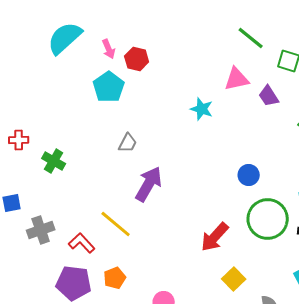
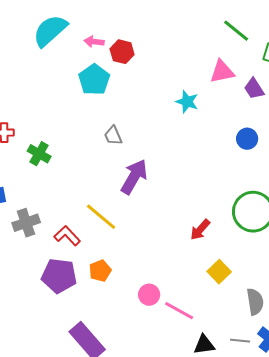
pink arrow: (109, 49) -> (94, 42), turned 120
gray trapezoid: (128, 143) -> (113, 136), turned 130
blue circle: (249, 175) -> (247, 139), moved
red arrow: (215, 237) -> (200, 230), size x0.7

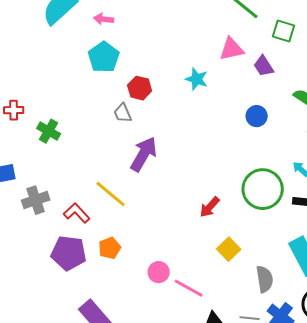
red hexagon: (122, 52) -> (140, 88), moved

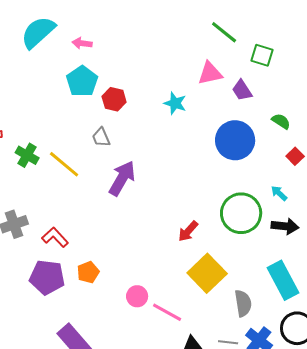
red hexagon: (140, 88) -> (114, 99), moved
blue circle: (257, 116) -> (235, 140), size x1.8
yellow line: (111, 194) -> (64, 164), moved
yellow square: (229, 249) -> (207, 273), size x1.6

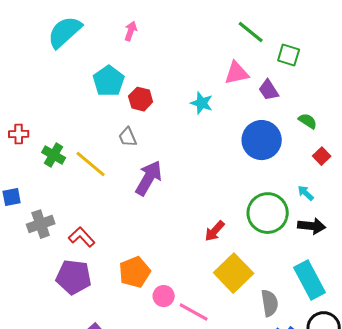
pink arrow: (82, 43) -> (131, 31), moved, turned 102
orange pentagon: (88, 272) -> (135, 272), moved, size x1.4

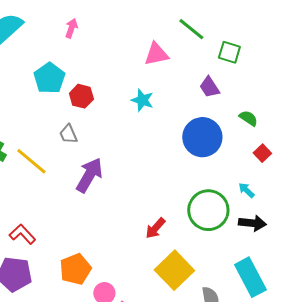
pink triangle: (237, 73) -> (156, 54), moved

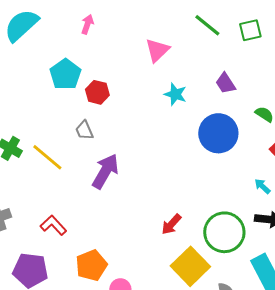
green square: (229, 52) -> (250, 30), moved, turned -30
pink triangle: (156, 54) -> (157, 50), moved, turned -32
cyan star: (142, 100) -> (175, 94), moved
green circle: (208, 210) -> (224, 232), moved
red L-shape: (22, 234) -> (53, 225), moved

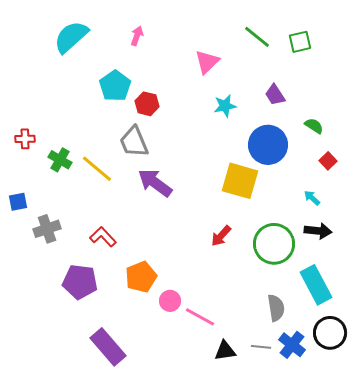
cyan star: (175, 94) -> (225, 106), turned -30
gray trapezoid: (84, 130) -> (134, 142), size x1.6
purple arrow: (105, 171) -> (155, 183), turned -84
yellow square: (190, 266) -> (240, 181), moved, turned -30

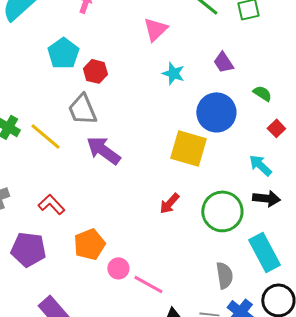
cyan star: (225, 106) -> (173, 73), turned 30
cyan arrow: (312, 198) -> (260, 165), size x1.4

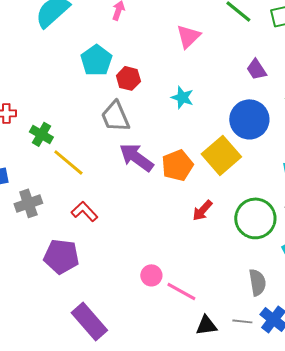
cyan star: (173, 73) -> (182, 97), moved
yellow line: (45, 136) -> (68, 162), moved
yellow square: (188, 148) -> (221, 155), turned 33
orange pentagon: (89, 244) -> (177, 165), moved

